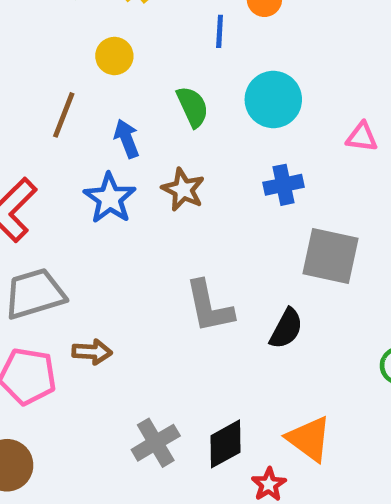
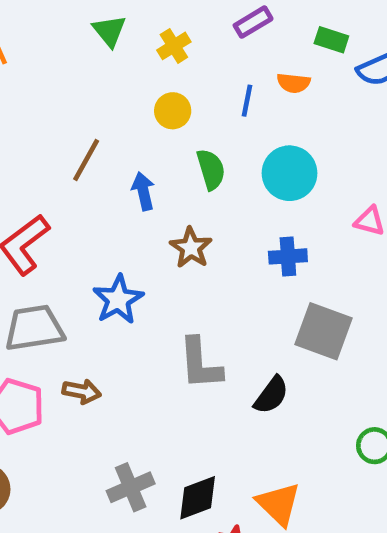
yellow circle: (114, 56) -> (173, 111), moved
blue star: (110, 198) -> (118, 300), moved

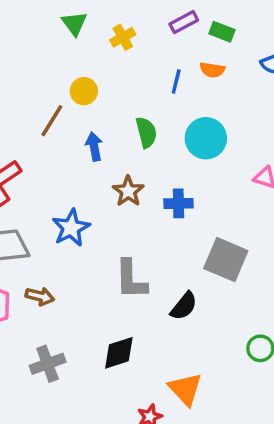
green rectangle: (331, 40) -> (222, 32), moved
yellow circle: (173, 111) -> (84, 91), moved
blue cross: (288, 256) -> (178, 203), moved
gray cross: (131, 487) -> (48, 364), moved
black diamond: (198, 498) -> (119, 353), moved

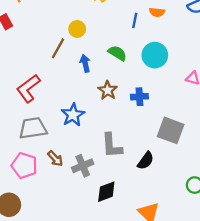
green semicircle: (146, 132) -> (117, 53), turned -42
brown arrow: (40, 296) -> (55, 159), turned 35
gray cross: (48, 364) -> (83, 166), moved

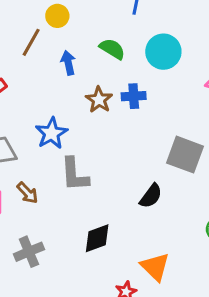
blue cross: (139, 97) -> (134, 96), moved
gray L-shape: (112, 146) -> (75, 174), moved
gray cross: (83, 166) -> (29, 252), moved

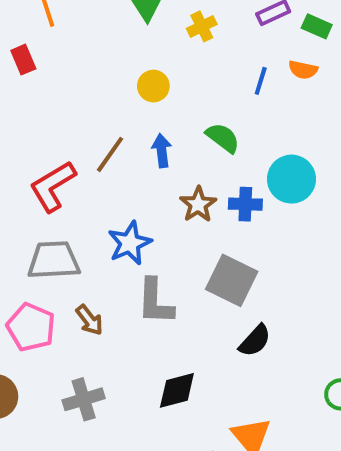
brown line: (31, 42) -> (110, 154), moved
cyan circle: (163, 52) -> (291, 179), moved
gray square: (185, 155) -> (232, 280), moved

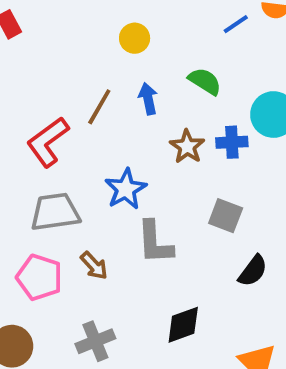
blue line: (261, 81) -> (236, 24), turned 44
gray square: (232, 280) -> (226, 216), size x0.7

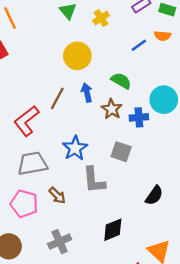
yellow circle: (135, 38) -> (77, 56), size x1.5
brown star: (187, 147) -> (112, 109), moved
gray square: (226, 216) -> (121, 152), moved

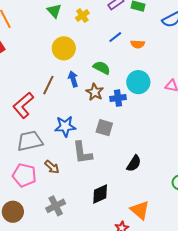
orange semicircle: (163, 36) -> (138, 44), moved
blue star: (75, 148) -> (65, 126), turned 30

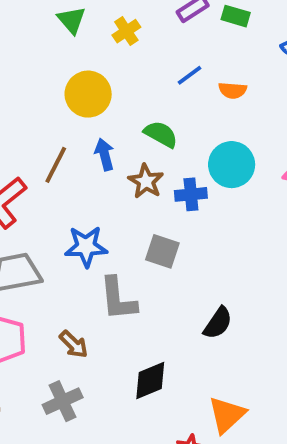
brown arrow: (52, 167) -> (74, 344), moved
orange triangle: (140, 210) -> (227, 415), turned 35

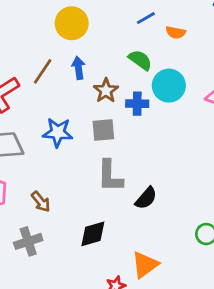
green semicircle: (161, 134) -> (140, 60), moved
gray square: (162, 251) -> (103, 130), moved, turned -30
gray L-shape: (118, 299) -> (110, 176), moved

